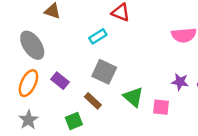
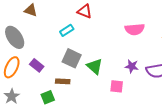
green triangle: (133, 97) -> (95, 66), moved
brown rectangle: (93, 101) -> (63, 81), turned -40

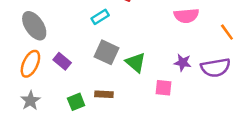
brown rectangle: (63, 81) -> (104, 94), moved

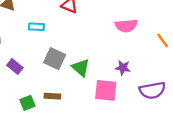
cyan rectangle: (100, 17) -> (36, 27), moved, turned 35
purple semicircle: (216, 68) -> (152, 90), moved
pink square: (164, 88) -> (106, 90), size x1.5

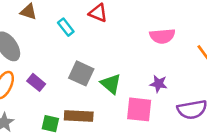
cyan rectangle: (36, 27) -> (66, 27), moved, turned 49
brown rectangle: (52, 96) -> (79, 116), size x1.5
green square: (27, 103) -> (50, 124), turned 35

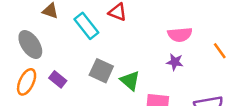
cyan rectangle: (66, 27) -> (86, 26), size x1.5
purple star: (159, 84) -> (175, 62), moved

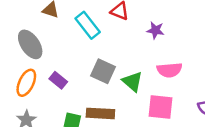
pink semicircle: (180, 35) -> (169, 70), moved
purple star: (175, 62) -> (155, 30), moved

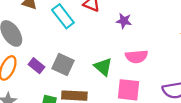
gray square: (103, 71) -> (63, 65), moved

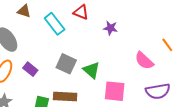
pink semicircle: (137, 56) -> (144, 61), moved, turned 48
gray square: (63, 65) -> (66, 64), moved

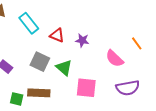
red triangle: (81, 12) -> (57, 35), moved
purple star: (110, 28) -> (82, 40), moved

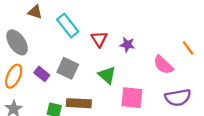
red triangle: (57, 35) -> (99, 39), turned 35
gray square: (40, 62) -> (68, 68), moved

